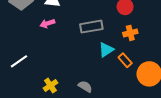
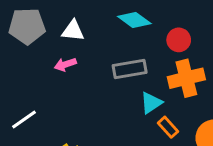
orange cross: (130, 33) -> (186, 78), size x1.6
orange rectangle: (125, 60) -> (168, 127), moved

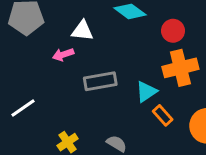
white triangle: (73, 31) -> (82, 31), moved
gray rectangle: (130, 69) -> (100, 81), moved

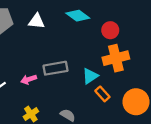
white triangle: (82, 31) -> (36, 21), moved
pink arrow: (63, 55) -> (29, 79), moved

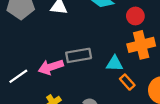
cyan triangle: (90, 76) -> (115, 64), turned 36
pink arrow: (29, 79) -> (51, 67), size x1.5

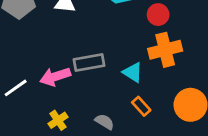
cyan triangle: (115, 64) -> (133, 72), turned 30
orange rectangle: (127, 82) -> (141, 106), moved

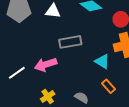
gray rectangle: (89, 62) -> (70, 42), moved

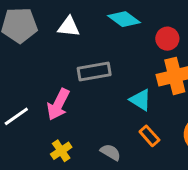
pink arrow: (46, 65) -> (58, 104), turned -45

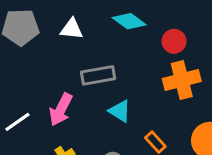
cyan triangle: (140, 100) -> (120, 111), moved

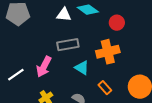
white triangle: (72, 29) -> (64, 15), moved
orange cross: (182, 80) -> (108, 52), moved

